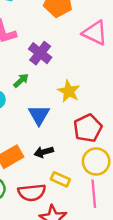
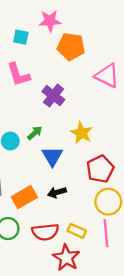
green arrow: (21, 81) -> (35, 133), moved
yellow rectangle: (60, 179) -> (77, 231), moved

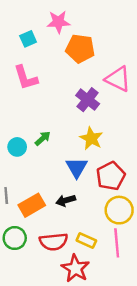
cyan square: (21, 37) -> (28, 39), turned -35
purple cross: (53, 96) -> (88, 100), moved
blue triangle: (52, 156) -> (77, 168), moved

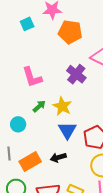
pink L-shape: (26, 78) -> (32, 77), moved
yellow star: (91, 138) -> (62, 106), moved
cyan circle: (17, 147) -> (18, 124), moved

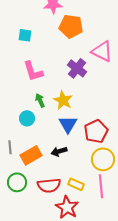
cyan square: (27, 24) -> (25, 35), moved, turned 32
green arrow: (39, 106) -> (40, 100), turned -72
cyan circle: (18, 124) -> (27, 118), moved

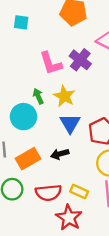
pink L-shape: (33, 71) -> (51, 63), moved
cyan circle: (27, 118) -> (23, 117), size x1.5

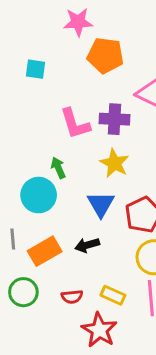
purple cross: (80, 60) -> (114, 119), turned -35
yellow star: (64, 96) -> (114, 163), moved
red semicircle: (48, 193) -> (72, 297), size x0.6

